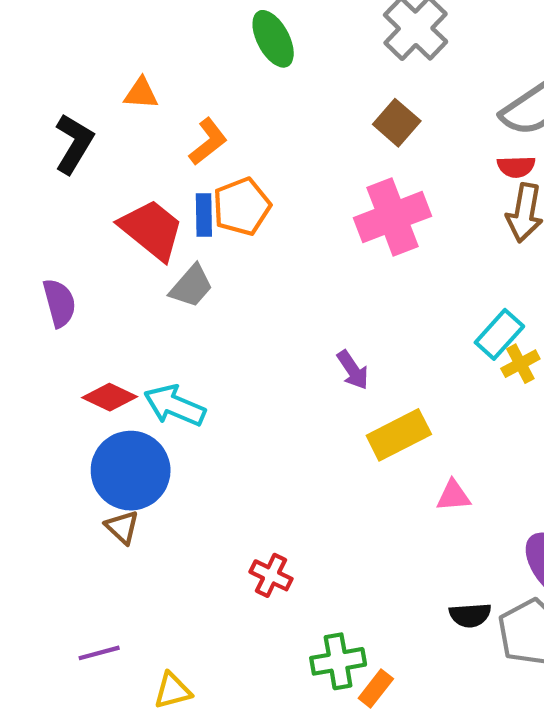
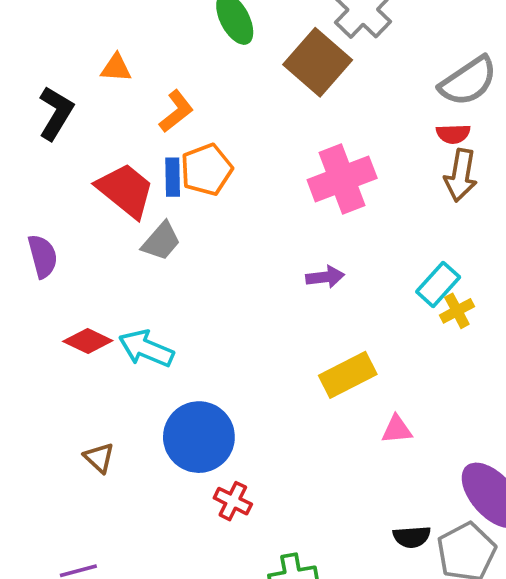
brown square: (397, 123) -> (318, 62), moved, size x1.6
purple arrow: (353, 370) -> (325, 277), moved, turned -63
blue circle: (131, 471) -> (199, 437), moved

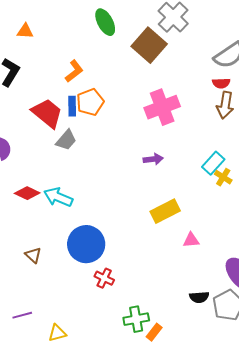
orange triangle: (116, 68) -> (25, 31), moved
yellow cross: (457, 311) -> (223, 177), turned -30

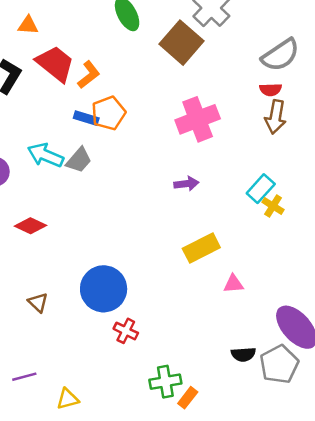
blue rectangle: (72, 106) -> (86, 118), turned -72
red trapezoid: (47, 113) -> (55, 64), moved
cyan arrow: (58, 197) -> (45, 155), moved

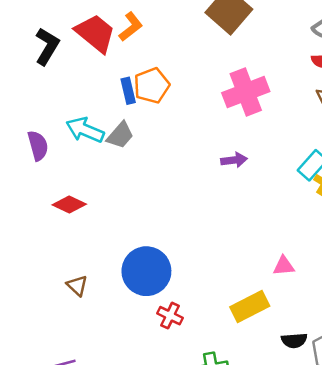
orange L-shape: (89, 75) -> (131, 27), moved
blue rectangle: (86, 118) -> (128, 91), turned 60
yellow rectangle: (201, 248) -> (250, 306), moved

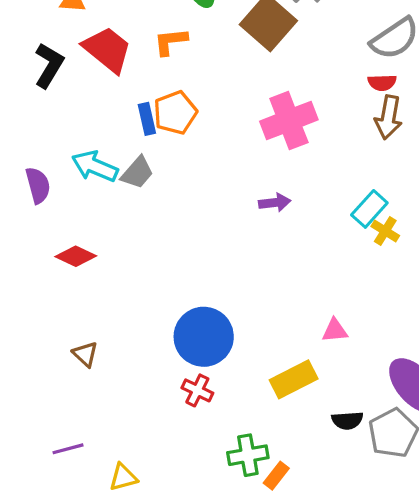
orange L-shape: (131, 27) -> (171, 42), moved, turned -148
blue circle: (146, 271) -> (204, 337), moved

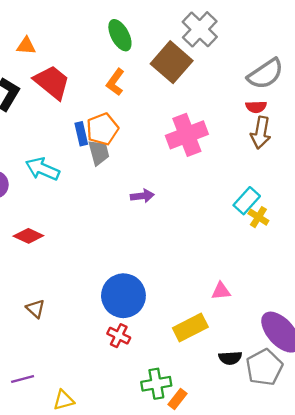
orange L-shape: (171, 42) -> (115, 82), moved, turned -48
gray trapezoid: (137, 173) -> (99, 153), moved, turned -56
purple arrow: (275, 203) -> (142, 196), moved

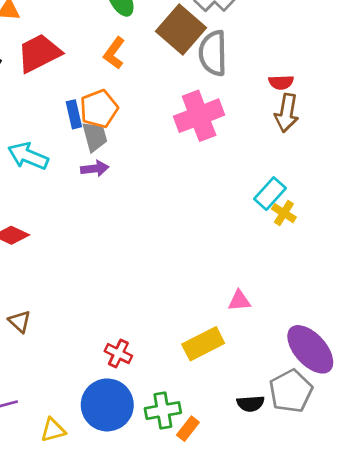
gray semicircle: (265, 74) -> (213, 53), moved, turned 123
red trapezoid: (52, 82) -> (39, 53), turned -66
purple arrow: (142, 196) -> (95, 169), moved
blue circle: (123, 296) -> (107, 405), moved
black semicircle: (230, 358) -> (250, 404), moved

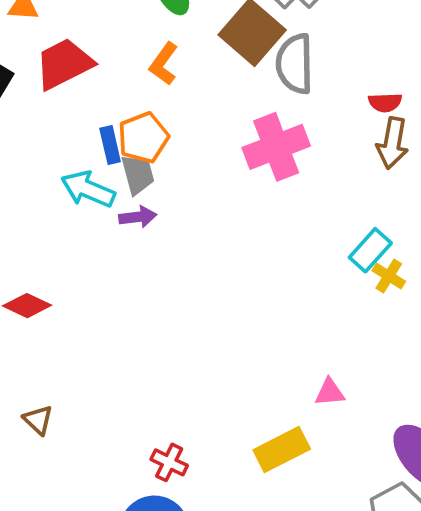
cyan arrow: (28, 156) -> (88, 189), moved

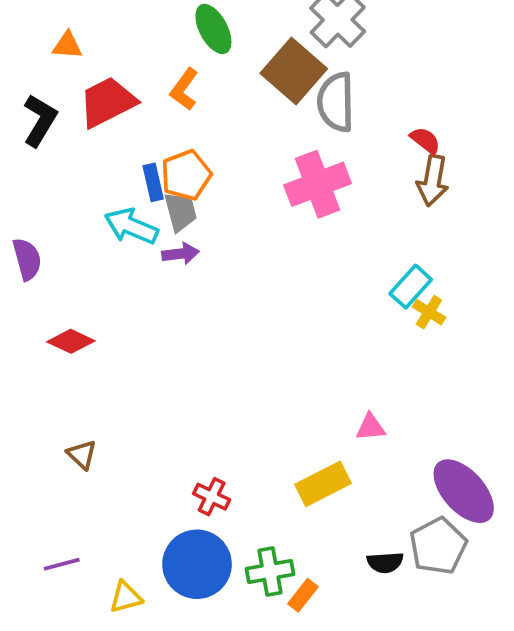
orange L-shape: (164, 64) -> (184, 89), moved
red semicircle: (385, 103) -> (425, 140), turned -140

